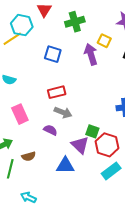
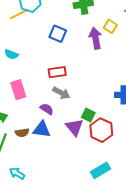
blue triangle: (65, 166) -> (42, 129), moved
cyan rectangle: (111, 171) -> (100, 170), moved

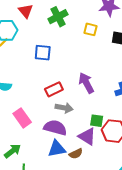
purple arrow: (95, 38) -> (86, 83), moved
purple semicircle: (47, 109) -> (55, 128), size x1.6
brown semicircle: (22, 133) -> (76, 154), moved

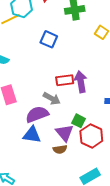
red rectangle: (54, 89) -> (65, 80), moved
purple semicircle: (55, 128) -> (37, 114), turned -55
brown semicircle: (76, 154) -> (60, 149), moved

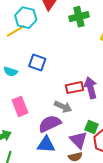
blue square: (49, 39) -> (37, 63), moved

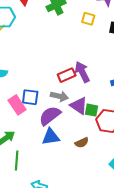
blue square: (37, 63) -> (30, 97), moved
purple triangle: (79, 140) -> (79, 106), moved

